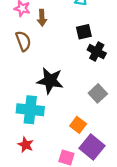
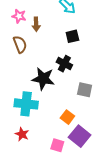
black cross: (97, 52) -> (64, 64), moved
gray square: (98, 93) -> (85, 90), turned -35

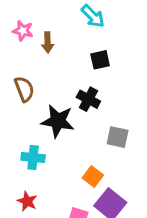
brown semicircle: (20, 44) -> (24, 89), moved
cyan cross: (26, 104) -> (33, 158), size x0.7

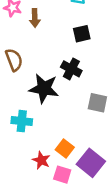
orange square: (93, 176) -> (65, 148), moved
red star: (27, 201) -> (41, 160), moved

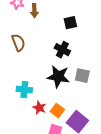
black star: (44, 88) -> (58, 77), moved
red star: (41, 160) -> (39, 108), moved

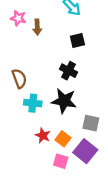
brown semicircle: (18, 43) -> (19, 78), moved
gray square: (82, 76) -> (91, 123), moved
cyan cross: (24, 90) -> (33, 103), moved

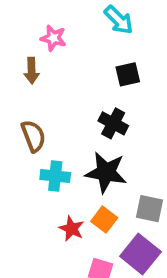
pink star: (18, 18) -> (53, 38), moved
brown arrow: (37, 27) -> (32, 71), moved
orange square: (63, 139) -> (104, 220), moved

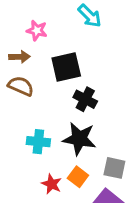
brown arrow: (32, 71) -> (19, 57), turned -90
black square: (128, 74) -> (66, 67), moved, size x1.5
brown semicircle: (33, 136) -> (21, 86), moved, turned -45

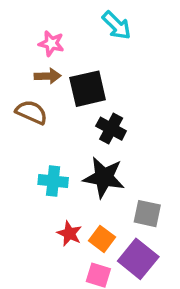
brown arrow: (19, 57) -> (48, 76), moved
orange square: (78, 177) -> (102, 239), moved

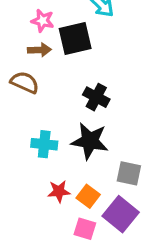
black square: (88, 89) -> (75, 39), moved
red star: (69, 234) -> (59, 191), turned -30

